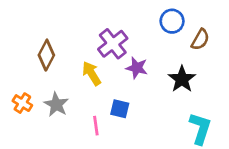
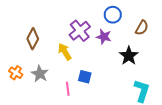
blue circle: (172, 21) -> (113, 15), moved
purple star: (137, 68) -> (104, 37), moved

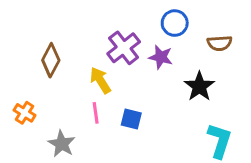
brown semicircle: (142, 28) -> (220, 43), turned 56
gray star: (40, 74) -> (62, 144), moved
pink line: (68, 89) -> (96, 113), moved

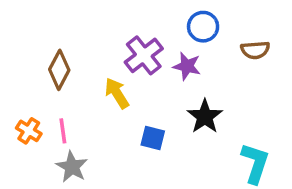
black star: (199, 87) -> (205, 116), moved
pink line: (96, 113) -> (63, 131), moved

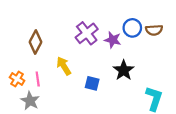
blue circle: (203, 27) -> (132, 28), moved
yellow arrow: (117, 93) -> (64, 66), moved
gray star: (72, 167) -> (30, 101), moved

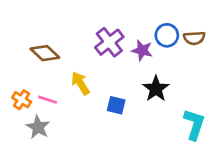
brown diamond: (36, 42) -> (45, 53), turned -75
pink line: (38, 79) -> (48, 100), turned -64

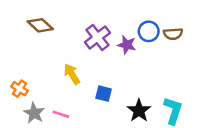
brown diamond: (45, 53) -> (40, 25), moved
black star: (156, 89) -> (139, 111), moved
pink line: (48, 100) -> (61, 114), moved

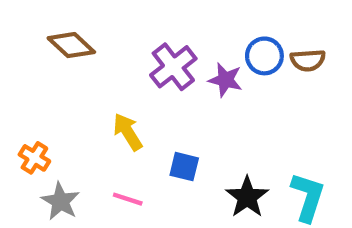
pink line: (61, 114) -> (128, 199), moved

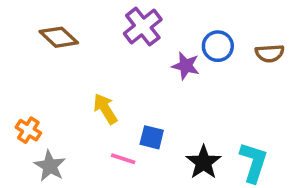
brown semicircle: (308, 60) -> (270, 53), moved
purple cross: (173, 67) -> (143, 27), moved
pink line: (128, 199) -> (123, 159), moved

